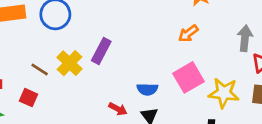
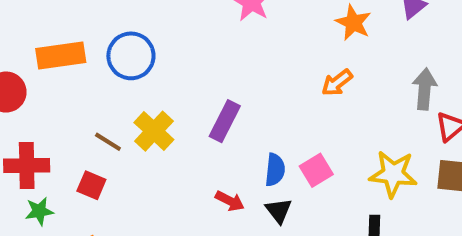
purple rectangle: (101, 51) -> (225, 121), moved
pink square: (189, 77) -> (316, 170), moved, size x0.7
blue semicircle: (147, 89) -> (275, 170), turned -84

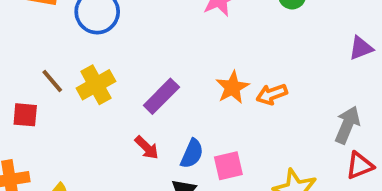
orange star: (353, 23) -> (232, 87), moved
red square: (91, 185) -> (25, 115), turned -36
red arrow: (230, 201) -> (147, 148), moved

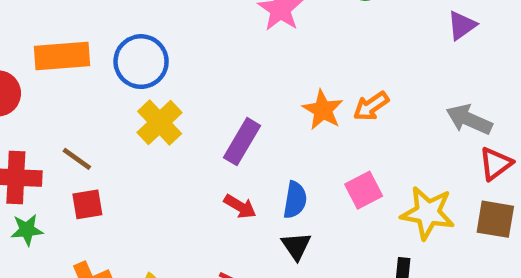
brown line: (52, 81) -> (77, 159), moved
yellow cross: (96, 85) -> (160, 123), moved
gray arrow: (347, 125) -> (469, 120), turned -75
pink square: (228, 166) -> (364, 190), moved

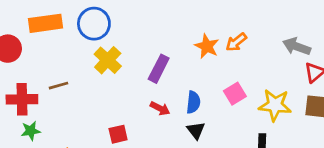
brown line: (77, 159) -> (59, 86), turned -48
red square: (87, 204) -> (118, 134), moved

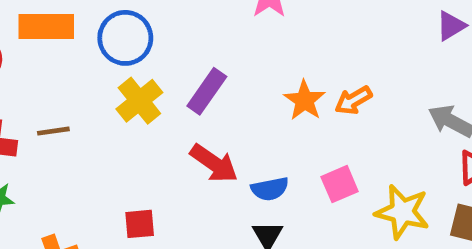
purple rectangle: (159, 69) -> (207, 91), moved
blue semicircle: (193, 102) -> (270, 189), turned 65
red arrow: (160, 108) -> (214, 163), moved, size x1.5

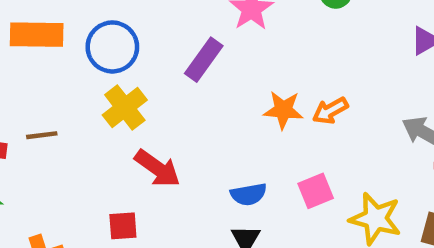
purple rectangle: (207, 91) -> (204, 60), moved
orange star: (305, 100) -> (283, 110), turned -30
red arrow: (214, 163) -> (157, 168), moved

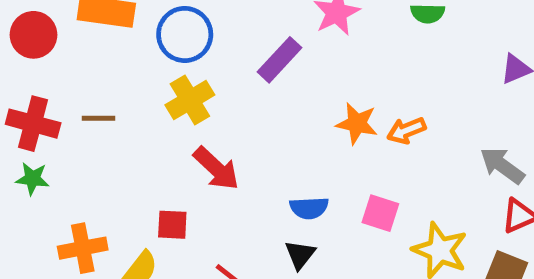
pink square: (316, 191) -> (380, 213), turned 33

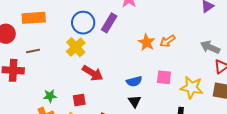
blue circle: (185, 34) -> (83, 23), moved
brown line: (99, 118) -> (33, 51), moved
orange star: (357, 123) -> (147, 42), turned 30
green star: (32, 179) -> (50, 96), moved

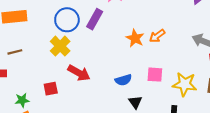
green star: (50, 96) -> (22, 100), moved
red square: (79, 100) -> (51, 89), moved
black triangle: (134, 101) -> (135, 102), moved

